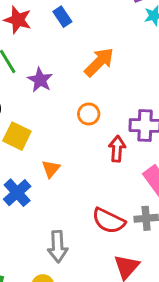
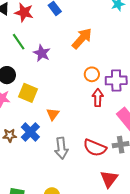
orange circle: (89, 114) -> (92, 74), moved
gray arrow: (58, 247) -> (61, 148), moved

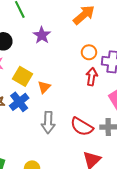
purple star: (42, 53) -> (42, 35), moved
yellow square: (28, 93) -> (23, 76), moved

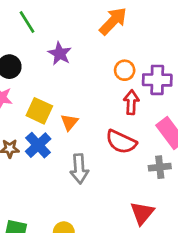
red semicircle: (82, 127) -> (121, 142), moved

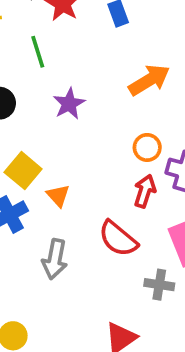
orange triangle: (69, 122) -> (58, 196), turned -36

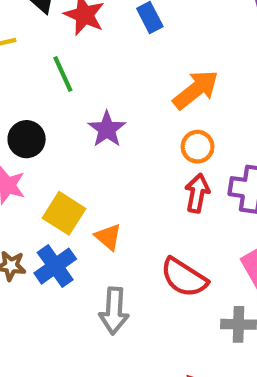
orange circle: (147, 147) -> (198, 147), moved
red arrow: (145, 191) -> (197, 193), moved

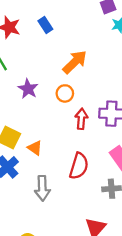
orange circle: (198, 147) -> (65, 93), moved
red semicircle: (184, 278) -> (79, 166), turned -100

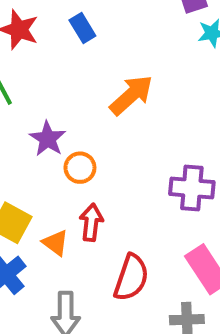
orange circle: (65, 93) -> (80, 168), moved
red arrow: (81, 119) -> (91, 222), moved

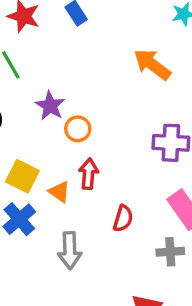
orange arrow: (131, 95) -> (152, 64), moved, turned -99
red semicircle: (131, 278) -> (123, 218), size x0.7

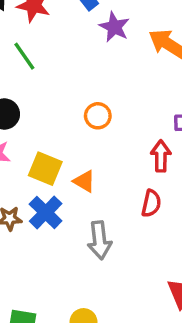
purple star: (50, 106) -> (114, 27), moved
red arrow: (88, 174) -> (161, 156), moved

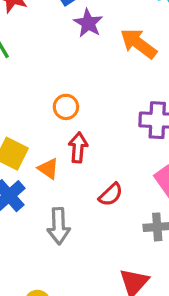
red arrow: (161, 156) -> (78, 147), moved
red semicircle: (151, 203) -> (111, 195), turned 30

